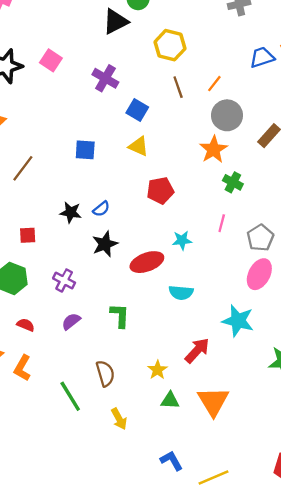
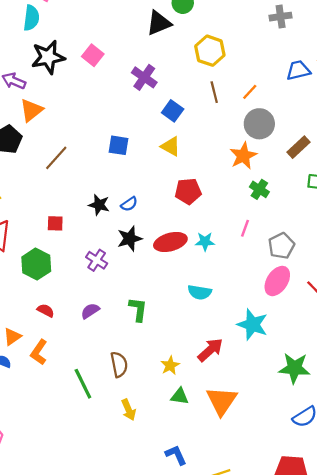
red ellipse: (147, 262) -> (170, 242), moved
purple cross: (64, 280) -> (97, 260), moved

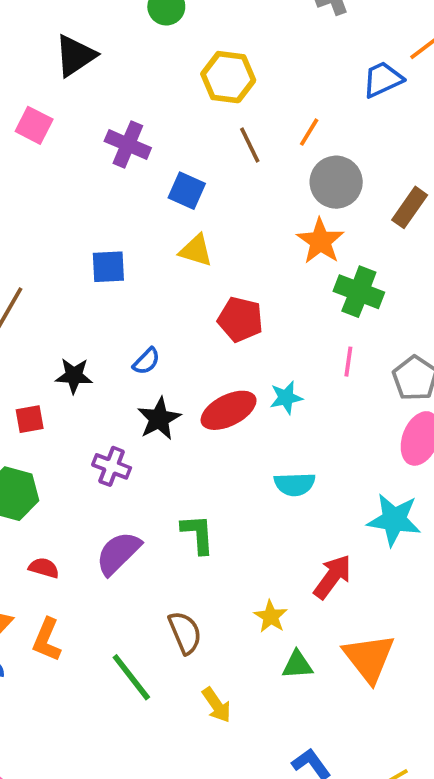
black triangle: (159, 23) -> (75, 56), moved
green cross: (259, 189) -> (359, 292), size x1.4
red pentagon: (188, 191) -> (240, 319), turned 30
black star: (99, 205) -> (74, 376), moved
purple semicircle: (90, 311) -> (118, 553), size x1.5

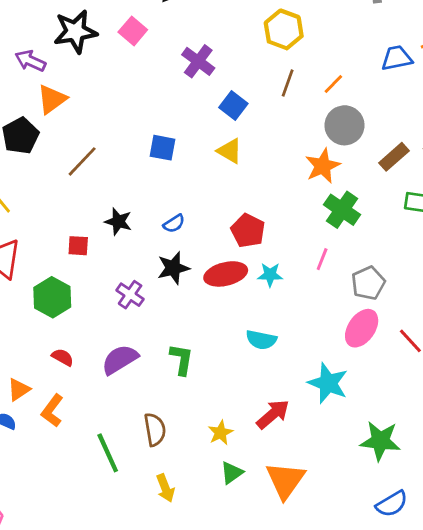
brown line: (250, 145) -> (288, 83), turned 32
red pentagon: (240, 319) -> (248, 231), moved
green triangle: (297, 665) -> (232, 473), turned -45

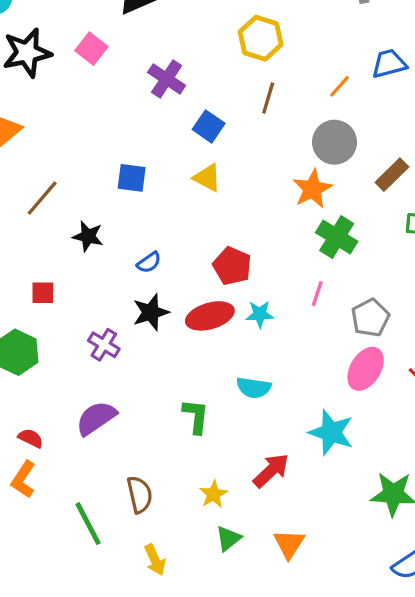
orange line: (333, 84) -> (340, 86), moved
black star: (118, 222) -> (88, 236), moved
red semicircle: (63, 357) -> (31, 438), moved
green L-shape: (182, 359) -> (196, 416), moved
orange triangle: (285, 480) -> (289, 544), size x0.7

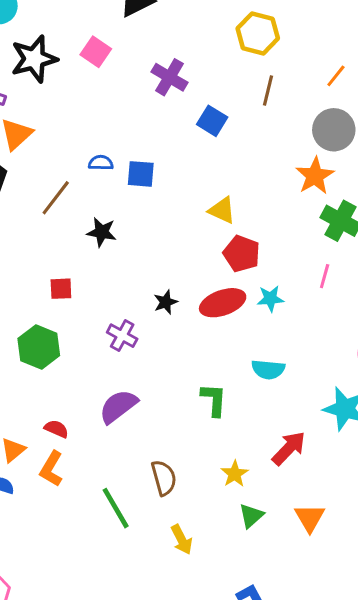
yellow triangle: (207, 178) -> (222, 210), moved
blue semicircle: (149, 262) -> (101, 163), moved, turned -140
black star: (151, 312) -> (166, 302), size x0.7

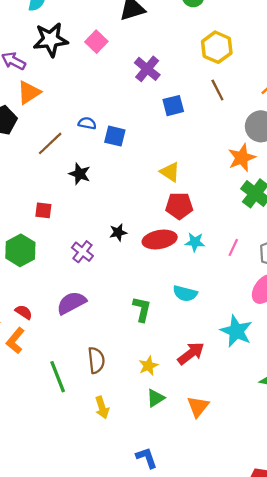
brown line: (268, 91) -> (217, 90), turned -50
blue square: (212, 121) -> (173, 106), turned 35
red pentagon: (242, 254) -> (179, 206), turned -30
pink line: (325, 276) -> (233, 247), moved

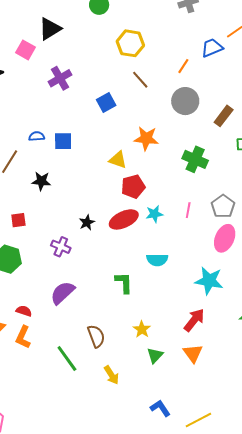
pink square: (96, 42) -> (26, 50), moved
purple cross: (147, 69) -> (60, 78), moved, turned 35
orange star: (242, 158) -> (146, 138), moved, turned -30
red arrow: (191, 353) -> (194, 320), moved

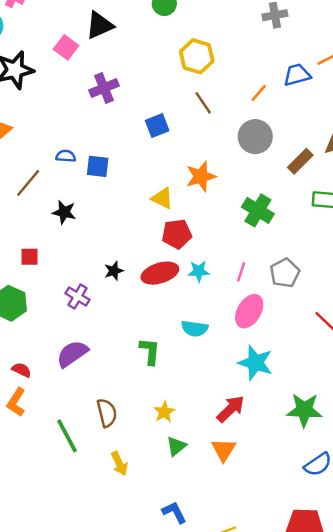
orange star: (146, 138) -> (201, 176), turned -30
pink ellipse: (225, 238) -> (249, 311), moved

